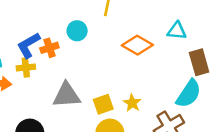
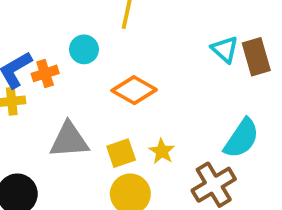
cyan triangle: (177, 31) -> (225, 49), turned 36
orange diamond: (137, 45) -> (134, 90), moved
brown rectangle: (199, 62) -> (256, 57), moved

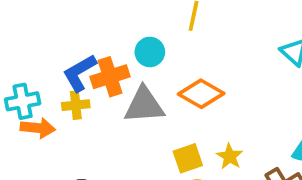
orange cross: (45, 73) -> (110, 77), size x1.4
gray triangle: (69, 140) -> (144, 105), moved

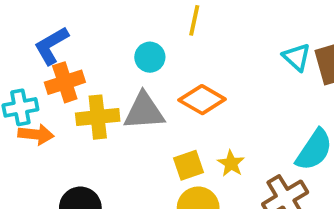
blue L-shape: (80, 73) -> (51, 46), moved
orange cross: (110, 77) -> (65, 82), moved
yellow cross: (76, 105) -> (98, 117), moved, size x1.5

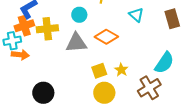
cyan triangle: (297, 57) -> (136, 15), moved
orange cross: (65, 82) -> (24, 26), moved
yellow cross: (98, 117) -> (47, 29), moved

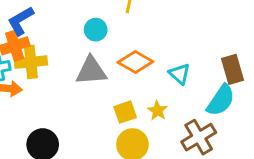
cyan triangle: (136, 15) -> (180, 74), moved
brown rectangle: (172, 19) -> (233, 69), moved
yellow cross: (47, 29) -> (31, 62), moved

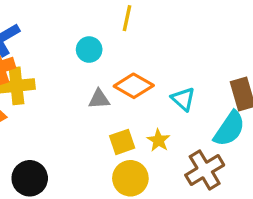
gray triangle: (91, 71) -> (99, 99), moved, size x0.6

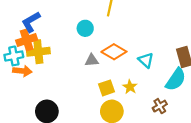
brown cross: (205, 170) -> (160, 106), size x0.6

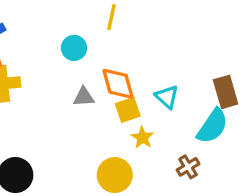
orange diamond: (114, 52) -> (118, 84), turned 45
yellow square: (107, 88) -> (128, 110), moved

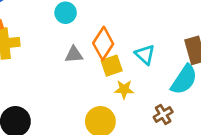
orange diamond: (118, 84) -> (103, 43), turned 48
yellow star: (142, 138) -> (124, 89), turned -30

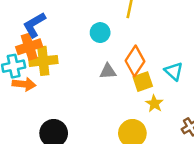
yellow star: (124, 89) -> (154, 104), turned 30

